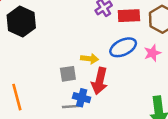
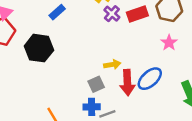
blue ellipse: (123, 47) -> (150, 79), moved
blue cross: (82, 98) -> (92, 107), moved

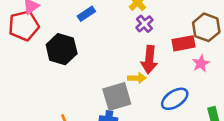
red rectangle: (137, 14) -> (184, 43), moved
red arrow: (127, 83) -> (149, 60), moved
gray square: (96, 84) -> (117, 96), size x1.6

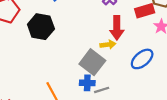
gray square: (117, 96) -> (92, 62), turned -30

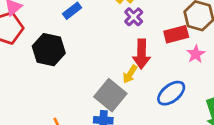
yellow arrow: (108, 45) -> (130, 74), turned 128

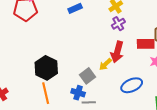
black hexagon: (49, 50) -> (46, 68), moved
gray square: (110, 95) -> (88, 76), size x0.7

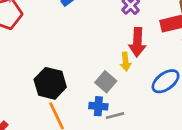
yellow arrow: (105, 64) -> (126, 62), turned -40

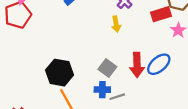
red arrow: (137, 42) -> (137, 65), moved
yellow arrow: (126, 62) -> (116, 24), moved

